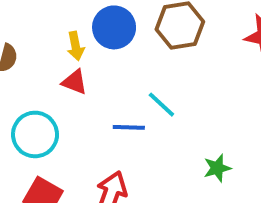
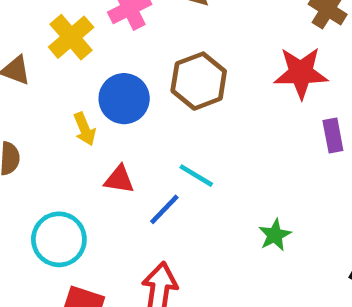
red triangle: (75, 82) -> (119, 180), moved
blue line: (129, 127) -> (164, 209), turned -36

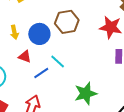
blue circle: (124, 99) -> (39, 34), moved
green star: (275, 235) -> (86, 93), size x1.6

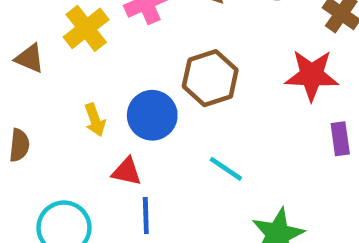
cyan line: (58, 62) -> (226, 169), moved
blue line: (41, 73) -> (146, 216), moved, turned -49

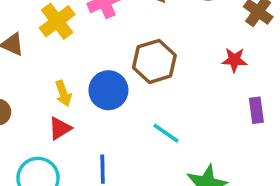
red star: (312, 75) -> (234, 60), size x0.6
red triangle: (127, 172) -> (60, 128), moved, turned -45

